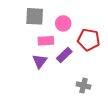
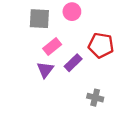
pink circle: (63, 23) -> (72, 12), moved
pink rectangle: (46, 41) -> (52, 46), turned -35

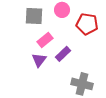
red pentagon: (101, 45) -> (87, 24), moved
gray cross: (95, 98) -> (82, 84), size x1.5

